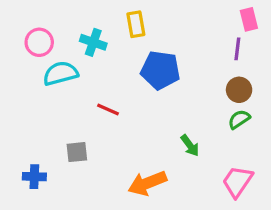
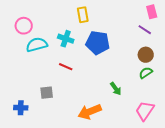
cyan cross: (93, 42) -> (66, 39), moved
purple line: (237, 49) -> (145, 30), turned -64

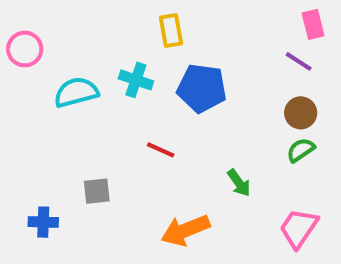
pink circle: (24, 26) -> (25, 49), moved
red line: (66, 67) -> (161, 150), moved

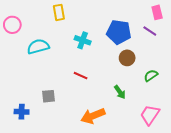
yellow rectangle: (171, 30) -> (59, 12), moved
cyan cross: (136, 80) -> (83, 40), moved
blue pentagon: (202, 88) -> (119, 32), moved
brown circle: (301, 113) -> (127, 58), moved

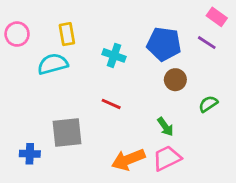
yellow rectangle: (59, 12) -> (67, 34), moved
pink rectangle: (157, 12) -> (217, 17), turned -40
gray square: (48, 96) -> (67, 132), size x1.6
pink trapezoid: (150, 115) -> (167, 158), moved, turned 30

